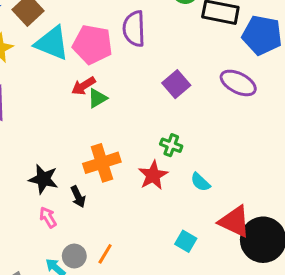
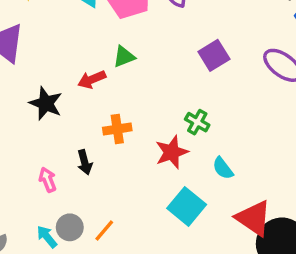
red arrow: (83, 86) -> (92, 79), moved
orange cross: (102, 163) -> (117, 129), size x0.7
black star: (43, 179) -> (46, 103), moved
cyan square: (186, 241) -> (187, 206), moved, size x1.5

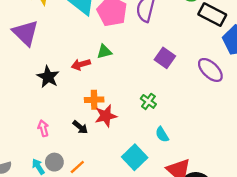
purple square: (214, 55) -> (165, 58), turned -30
red star: (172, 152) -> (106, 116), moved
black arrow: (85, 162) -> (80, 127), moved, turned -42

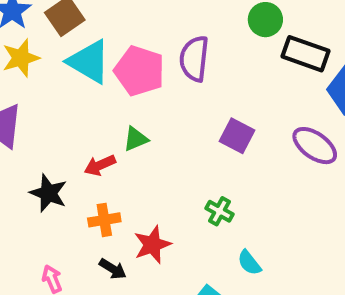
orange cross: (94, 100) -> (104, 220), moved

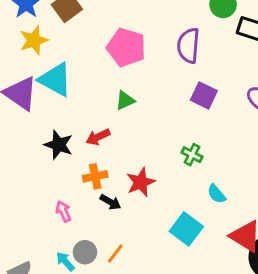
purple semicircle: (194, 59) -> (188, 46), moved
cyan triangle: (89, 62) -> (55, 80), moved
red arrow: (100, 165) -> (98, 137), moved
orange cross: (104, 220) -> (95, 176), moved

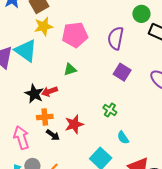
yellow star: (34, 40) -> (44, 26), moved
pink pentagon: (126, 47) -> (75, 35), turned -30
black star: (59, 145) -> (34, 94), moved
pink arrow: (63, 211) -> (21, 138), size x1.6

